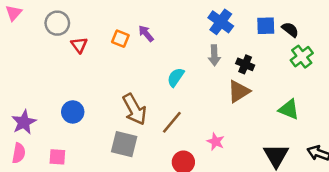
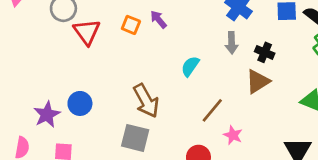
red triangle: (79, 45) -> (87, 32), size x1.5
purple star: (24, 122) -> (47, 115), moved
brown line: (172, 122) -> (212, 110), moved

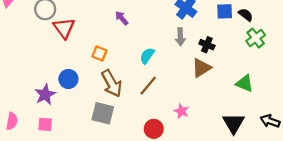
orange square: (131, 25) -> (99, 54), moved
blue circle: (80, 103) -> (68, 79), moved
brown line: (212, 110) -> (148, 86), moved
purple star: (47, 115) -> (45, 95), moved

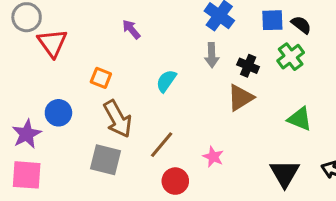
green cross: (256, 38) -> (291, 57), moved
brown line: (148, 86) -> (162, 145), moved
pink square: (45, 124) -> (27, 175), size x1.5

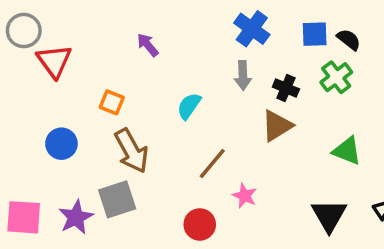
purple star: (27, 134) -> (76, 217), moved
brown line: (162, 145) -> (212, 163), moved
gray square: (105, 160) -> (117, 199), turned -32

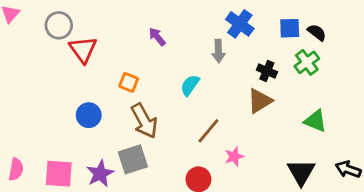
gray arrow: (243, 75) -> (218, 51), moved
pink star: (245, 196) -> (234, 156), turned 30

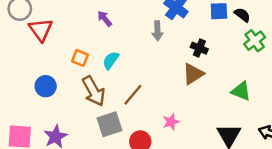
green cross: (307, 62) -> (255, 41), moved
cyan semicircle: (190, 85) -> (111, 60), moved
brown line: (208, 131) -> (133, 95), moved
gray square: (133, 159) -> (110, 124), moved

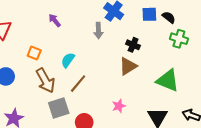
green cross: (255, 41) -> (179, 39), turned -36
cyan semicircle: (111, 60) -> (68, 60), moved
green triangle: (241, 91) -> (168, 80), size x1.4
pink star: (171, 122) -> (119, 106), moved

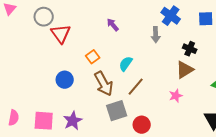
orange square: (34, 53) -> (93, 57), turned 32
pink star: (119, 106) -> (176, 96), moved

